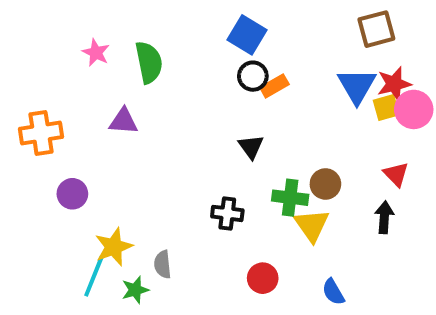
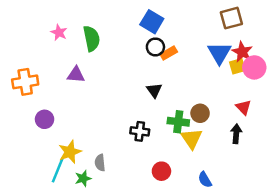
red star: (394, 84) -> (242, 52), turned -30

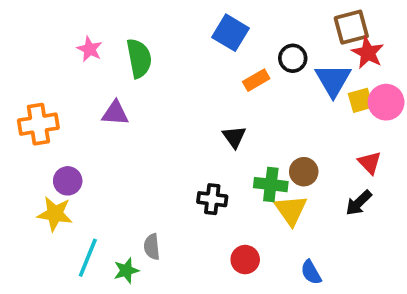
black circle: (155, 47) -> (293, 58), moved
red star: (242, 52) -> (368, 53), moved
black arrow: (236, 134) -> (359, 203), turned -138
yellow star: (70, 152) -> (55, 214), moved, turned 30

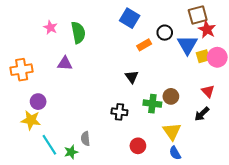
yellow triangle: (291, 210) -> (172, 131), moved
cyan line: (88, 258) -> (49, 145), turned -55

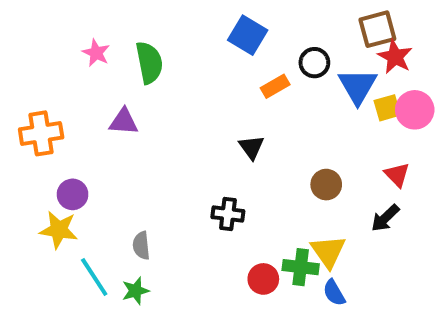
green cross: (152, 104) -> (301, 267), moved
gray semicircle: (85, 139) -> (141, 246), moved

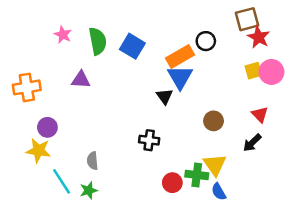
blue square: (248, 35) -> (132, 46), moved
orange rectangle: (275, 86) -> (180, 57), size x1.5
blue triangle: (358, 86) -> (180, 77), moved

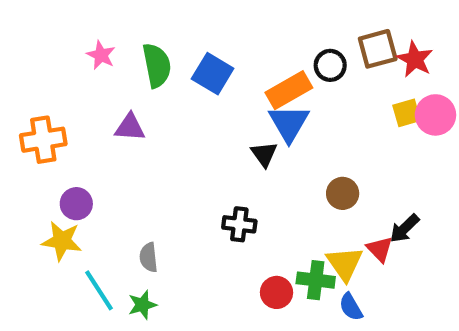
brown square: (247, 19) -> (378, 49), moved
red triangle: (260, 114) -> (380, 249), moved

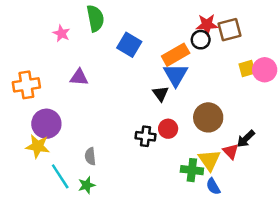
red star: (415, 59) -> (207, 25), moved, turned -30
green semicircle: (157, 65) -> (95, 18), moved
brown circle: (343, 193) -> (208, 117), size x1.5
purple circle: (76, 204) -> (46, 124), size x1.5
red circle: (277, 292) -> (168, 129), moved

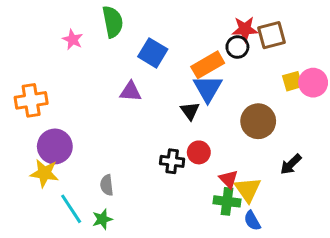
purple triangle: (79, 77) -> (131, 92), moved
brown circle: (208, 117) -> (258, 121), moved
red triangle: (231, 151) -> (228, 179), moved

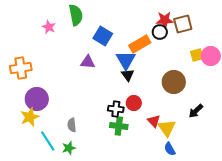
blue triangle: (208, 89) -> (126, 60), moved
yellow star: (44, 173) -> (30, 117), turned -30
green cross: (227, 201) -> (119, 126), moved

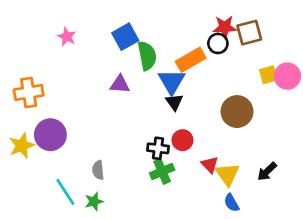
green semicircle: (76, 15) -> (147, 56), moved
blue square: (103, 36) -> (125, 37), moved, turned 30
black arrow: (196, 111) -> (267, 171), moved
yellow star: (30, 117) -> (22, 146), moved
green cross: (119, 126) -> (162, 171), turned -30

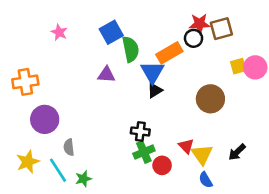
black triangle: (174, 102) -> (155, 90), turned 35
red circle: (183, 140) -> (162, 165), moved
yellow star: (22, 146) -> (28, 162), moved
gray semicircle: (98, 170) -> (69, 147), moved

